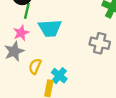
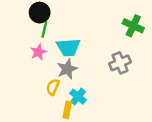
gray cross: (100, 43) -> (120, 63), turned -36
gray star: (14, 51) -> (67, 69), moved

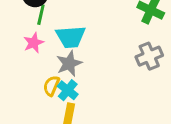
gray cross: (120, 63) -> (149, 56), moved
cyan cross: (78, 97) -> (68, 90), moved

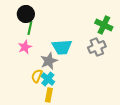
cyan trapezoid: (71, 37) -> (62, 47), moved
gray cross: (149, 56) -> (97, 47), moved

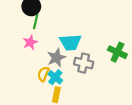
green cross: (104, 25) -> (117, 52), moved
gray cross: (97, 47) -> (84, 63), moved, turned 36

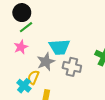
green line: (36, 22) -> (26, 27), turned 40
cyan cross: (55, 77) -> (24, 86), moved

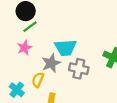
cyan cross: (24, 86) -> (17, 90), moved

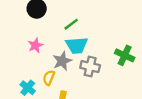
green line: (30, 27) -> (71, 24), moved

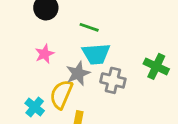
green line: (71, 24) -> (89, 27), turned 56
yellow semicircle: (49, 78) -> (61, 94), size x1.5

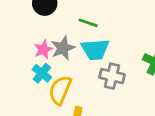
gray star: (78, 73) -> (63, 48), moved
cyan cross: (35, 107) -> (42, 73), moved

